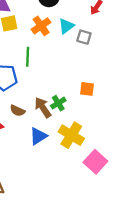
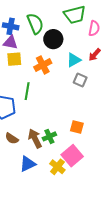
cyan triangle: (66, 26) -> (74, 60), moved
yellow cross: (71, 135) -> (57, 167), size x0.7
pink square: (95, 162) -> (72, 156), moved

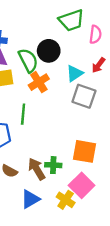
green semicircle: (35, 24) -> (28, 60), moved
gray square: (80, 80) -> (84, 96), size x1.5
orange square: (77, 127) -> (85, 151), size x1.5
green cross: (49, 136) -> (53, 165), turned 32

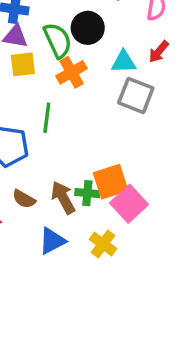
cyan triangle: (75, 73) -> (124, 62), turned 30
orange square: (85, 151) -> (111, 182), moved, turned -30
pink square: (82, 185) -> (129, 204), moved

